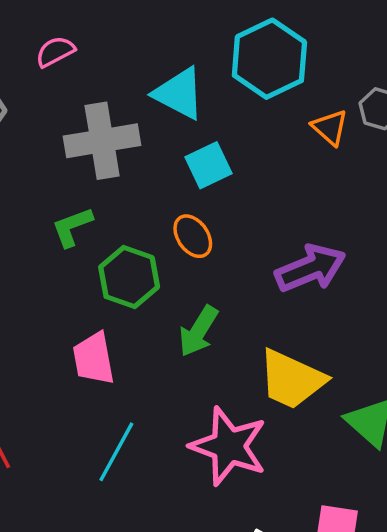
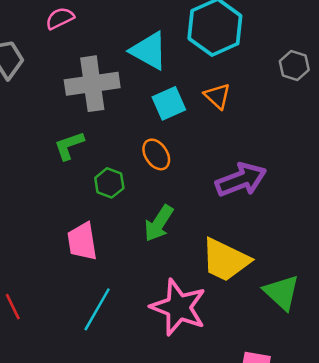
orange triangle: (330, 128) -> (217, 96), moved
green hexagon: (129, 277) -> (109, 183), size x0.7

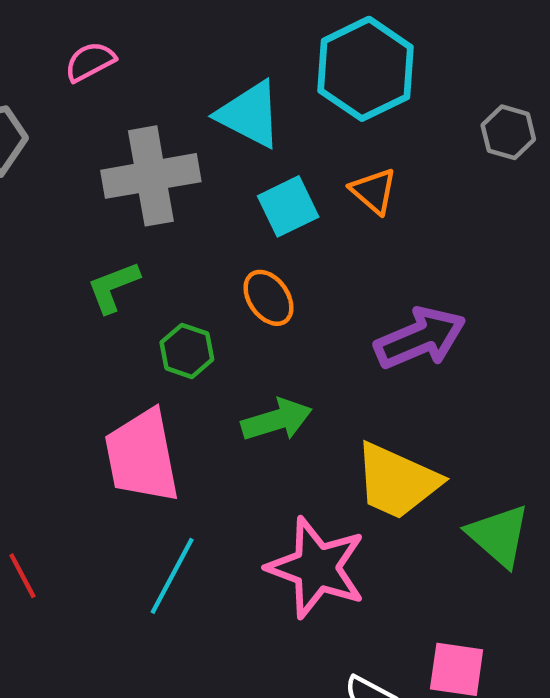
green arrow: (159, 223) -> (277, 420), turned -138
pink trapezoid: (82, 241) -> (142, 456), size x1.4

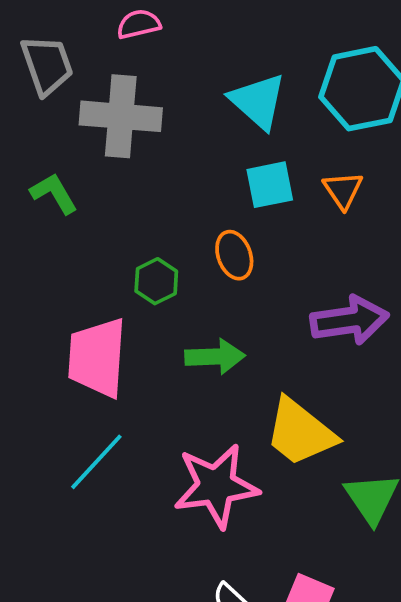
gray cross: (151, 176) -> (121, 116), moved
green L-shape: (113, 287) -> (54, 193), moved, turned 66
pink star: (316, 568) -> (216, 486), turned 30

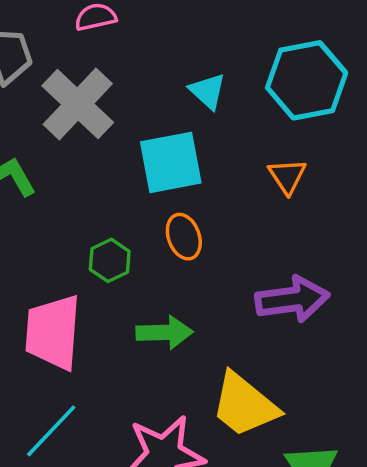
cyan triangle: (258, 101) -> (208, 91), size x0.7
gray cross: (121, 116) -> (78, 104), turned 38
cyan square: (270, 185) -> (171, 162), moved, size x1.4

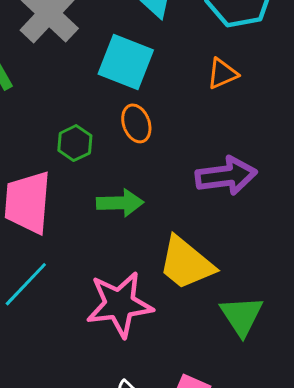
cyan square: (171, 162) -> (126, 62), turned 32
orange triangle: (287, 176) -> (222, 74), turned 40

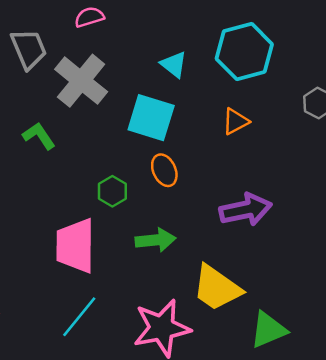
green triangle: (242, 316) -> (268, 330), turned 45

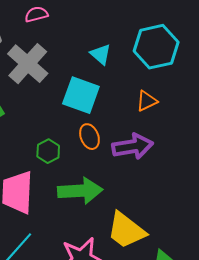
purple arrow: (246, 210) -> (133, 146), moved
green arrow: (156, 240) -> (80, 191), size x1.4

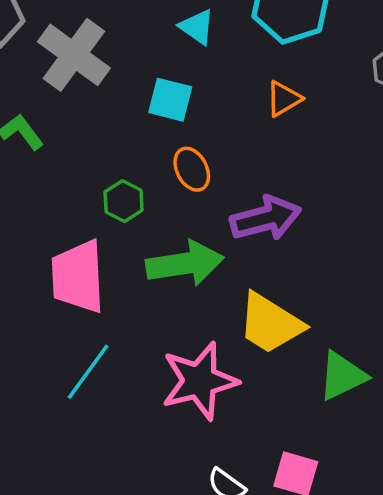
cyan square: (81, 95) -> (170, 100), size x0.7
purple arrow: (133, 146) -> (266, 218), moved

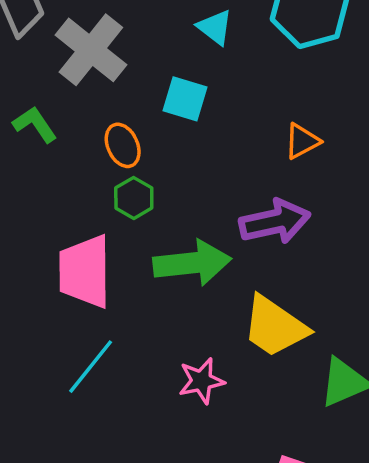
orange triangle: (284, 99) -> (302, 141), moved
orange ellipse: (192, 169) -> (123, 145), moved
pink star: (199, 381) -> (201, 381), size x0.6

